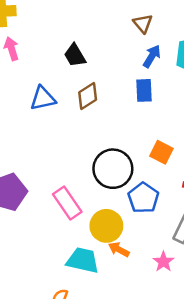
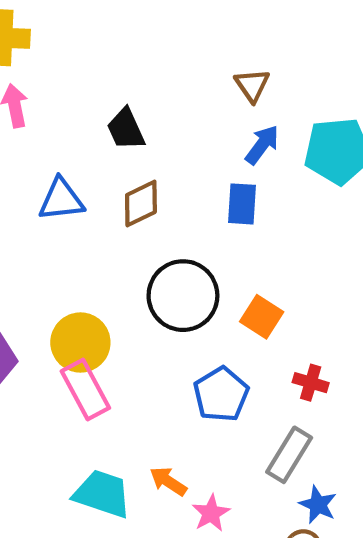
black circle: (113, 169) -> (183, 296), moved
yellow circle: (106, 226) -> (80, 343), moved
pink star: (163, 262) -> (211, 513), moved

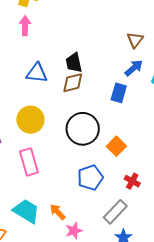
black trapezoid: (126, 129) -> (74, 63), moved
yellow circle: (80, 343) -> (30, 120), moved

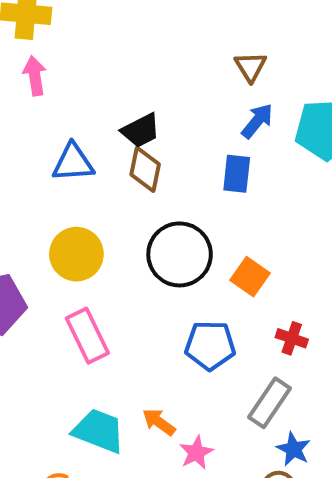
black trapezoid: (74, 63) -> (141, 131), turned -95
brown diamond: (73, 83) -> (145, 169), turned -55
blue pentagon: (90, 178) -> (210, 345), turned 30

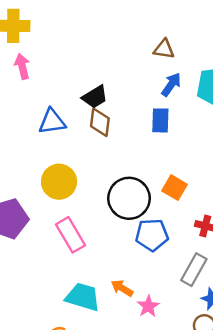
brown triangle: (251, 67) -> (164, 49), turned -45
black circle: (180, 254) -> (129, 198), moved

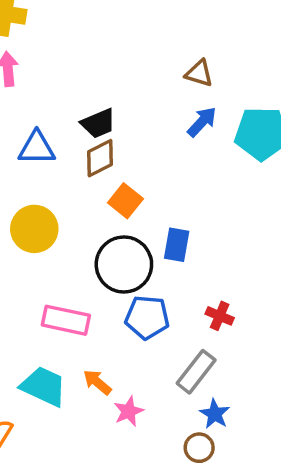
blue rectangle: (160, 120) -> (177, 245), moved
brown diamond: (100, 122) -> (100, 158), turned 48
orange square: (174, 188) -> (125, 201), moved
pink rectangle: (70, 235) -> (66, 320), moved, turned -56

